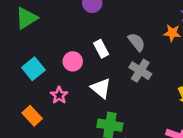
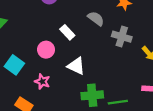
gray cross: (140, 71) -> (122, 37), moved

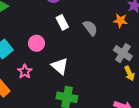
white rectangle: (67, 32) -> (62, 22), moved
gray cross: (122, 37) -> (123, 53), moved

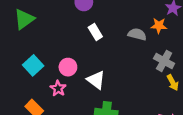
gray semicircle: (90, 28) -> (137, 34), moved, turned -35
pink circle: (36, 43) -> (68, 67), moved

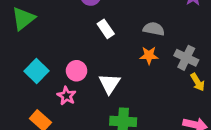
orange star: (159, 26) -> (149, 55), moved
white triangle: (96, 80) -> (110, 84), turned 30

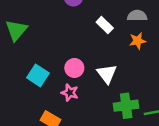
white rectangle: (106, 29) -> (105, 25), moved

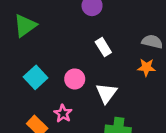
white rectangle: (105, 25) -> (103, 47), moved
pink star: (70, 93) -> (63, 113), moved

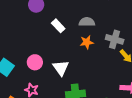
white rectangle: (103, 47) -> (58, 26), moved

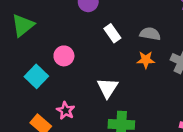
pink circle: (35, 62) -> (64, 56), moved

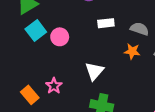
white rectangle: (112, 33) -> (106, 23), turned -70
cyan square: (36, 76) -> (36, 30), moved

